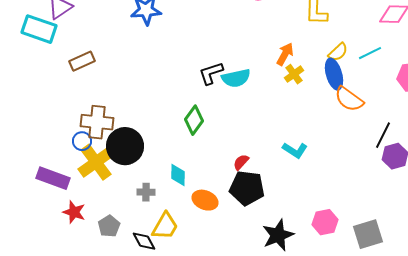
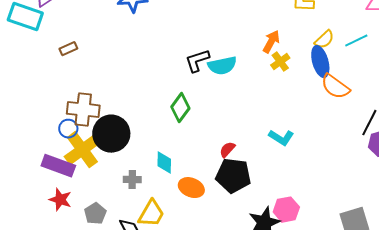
brown rectangle: (82, 61) -> (68, 49), size x0.7
purple rectangle: (53, 178) -> (58, 166), moved
pink hexagon: (325, 222) -> (286, 210), moved

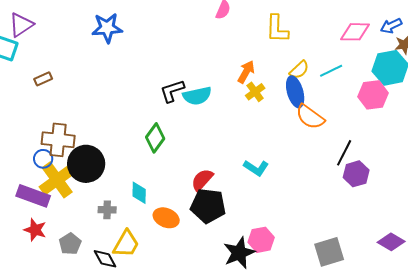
red semicircle: (227, 150) -> (202, 180), size x1.4

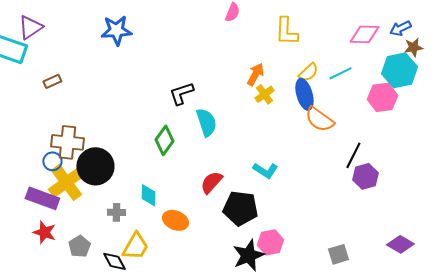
cyan semicircle: (197, 96) -> (206, 122), moved, turned -96
black pentagon: (208, 206) -> (240, 208), moved
gray square: (329, 252) -> (338, 254), size x0.7

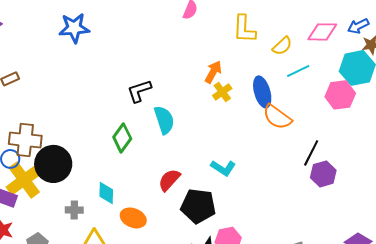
yellow semicircle: (308, 72) -> (282, 46), moved

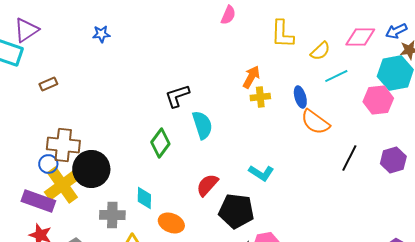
blue star: (74, 28) -> (101, 34), moved, size x0.6
yellow cross: (222, 92) -> (260, 97), turned 30
blue ellipse: (262, 92) -> (300, 97), size x0.7
purple hexagon: (323, 174) -> (393, 160), moved
gray cross: (74, 210) -> (112, 215), size x1.4

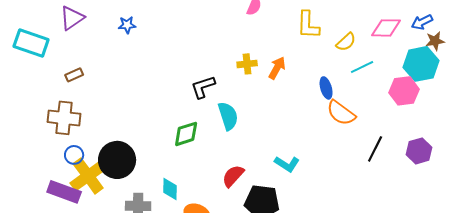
purple triangle: (26, 30) -> (72, 18), moved
yellow cross: (260, 97) -> (247, 64), moved
green diamond: (160, 143) -> (186, 134), turned 36
brown cross: (63, 145) -> (64, 118), moved

